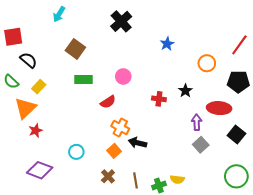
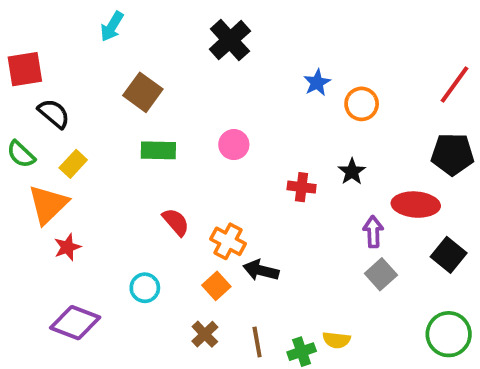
orange circle: (207, 63) -> (362, 104), moved
red semicircle: (108, 102) -> (176, 222), moved, turned -98

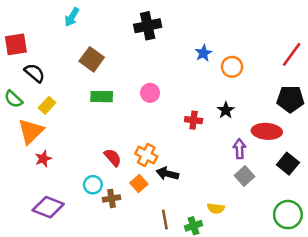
black cross: (230, 40) -> (148, 26), turned 30
red semicircle: (176, 222) -> (113, 157), moved
brown cross: (205, 334) -> (112, 198), moved, turned 35
yellow semicircle: (336, 340) -> (216, 208), moved

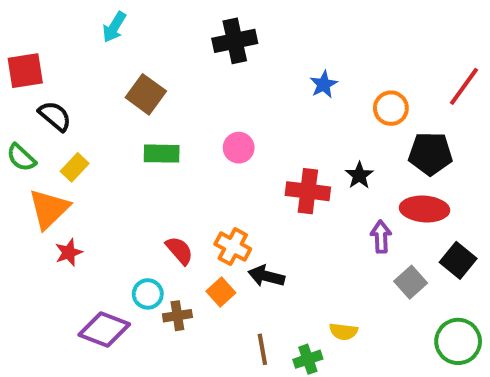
orange circle: (232, 67) -> (391, 108), moved
black pentagon: (290, 99) -> (430, 154), moved
red cross: (194, 120) -> (308, 191), size x1.5
gray square: (244, 176) -> (411, 282), moved
purple diamond: (48, 207) -> (104, 330), moved

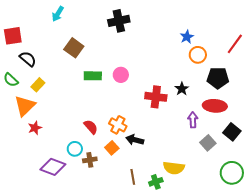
blue star: (324, 84) -> (187, 37), moved
green rectangle: (162, 154) -> (93, 76), moved
yellow semicircle: (343, 332) -> (174, 168), size x1.5

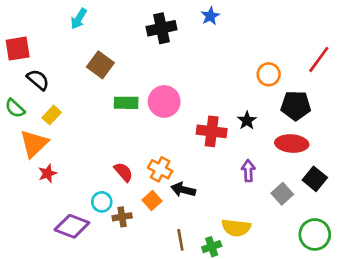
blue star: (187, 37) -> (210, 16), moved
pink circle: (121, 75) -> (164, 101), size x1.5
purple arrow: (193, 120) -> (248, 171), moved

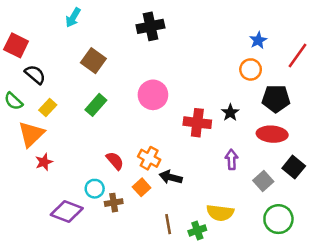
blue star: (210, 16) -> (258, 40), moved
red square: (18, 49) -> (16, 45), turned 35
green rectangle: (126, 103) -> (96, 105), moved, turned -50
green circle: (315, 234) -> (278, 219), moved

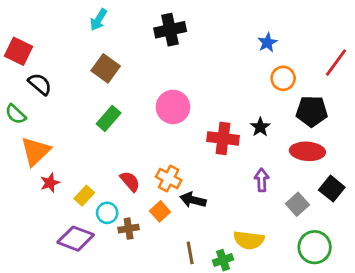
cyan arrow: (73, 17) -> (99, 20), moved
blue star: (258, 40) -> (267, 43), moved
yellow rectangle: (48, 107) -> (84, 196), moved

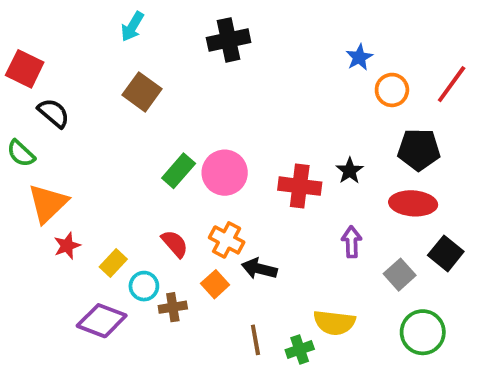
orange circle: (283, 78) -> (392, 90), moved
pink circle: (173, 107) -> (225, 173), moved
green rectangle: (109, 118) -> (179, 171), moved

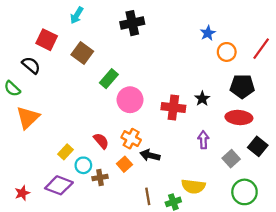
red square: (25, 69) -> (47, 40), moved
green rectangle: (179, 171) -> (109, 79), moved
red star: (67, 246) -> (22, 193), moved

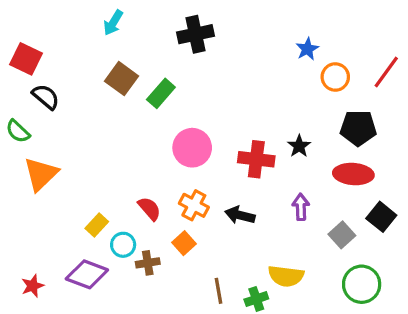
red square: (47, 40) -> (26, 59), moved
green rectangle: (109, 79) -> (161, 93), moved
black arrow: (150, 155) -> (240, 215), moved

